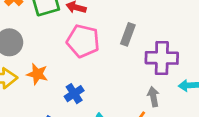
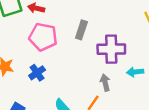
blue cross: (74, 94) -> (37, 73), moved

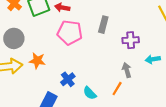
purple cross: (111, 49) -> (131, 40), size x0.7
blue cross: (37, 73) -> (68, 79), moved

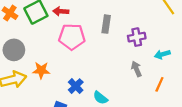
orange line: (117, 89) -> (159, 84), moved

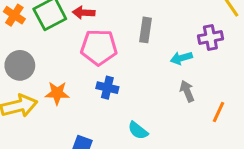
purple cross: (137, 37) -> (210, 37), moved
cyan arrow: (162, 54) -> (181, 58), moved
blue cross: (76, 86) -> (107, 88), moved, turned -32

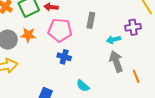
gray arrow: (187, 91) -> (116, 61), size x1.5
orange star: (57, 93) -> (28, 35), moved
orange line: (219, 112) -> (136, 76), turned -48

